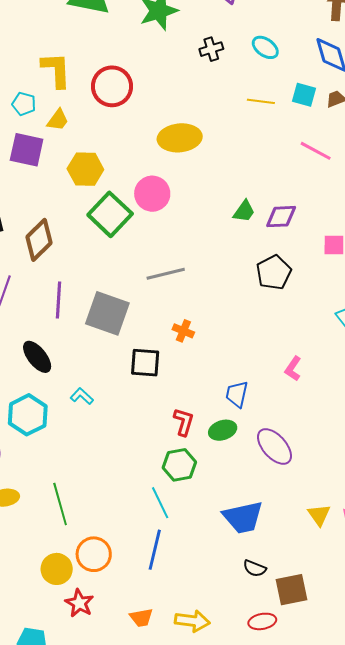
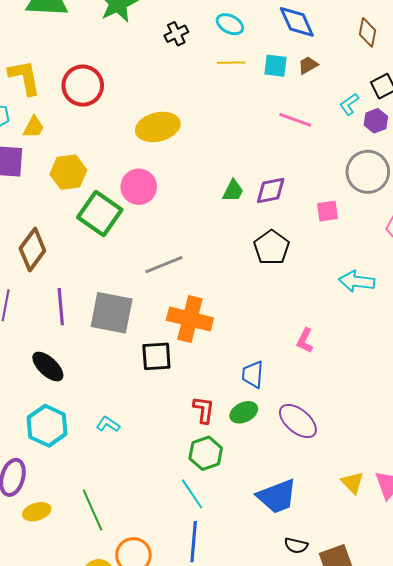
yellow line: (261, 101) -> (231, 63), moved
orange cross: (183, 331) -> (190, 319), size x2.0
cyan L-shape: (82, 396) -> (108, 424), moved

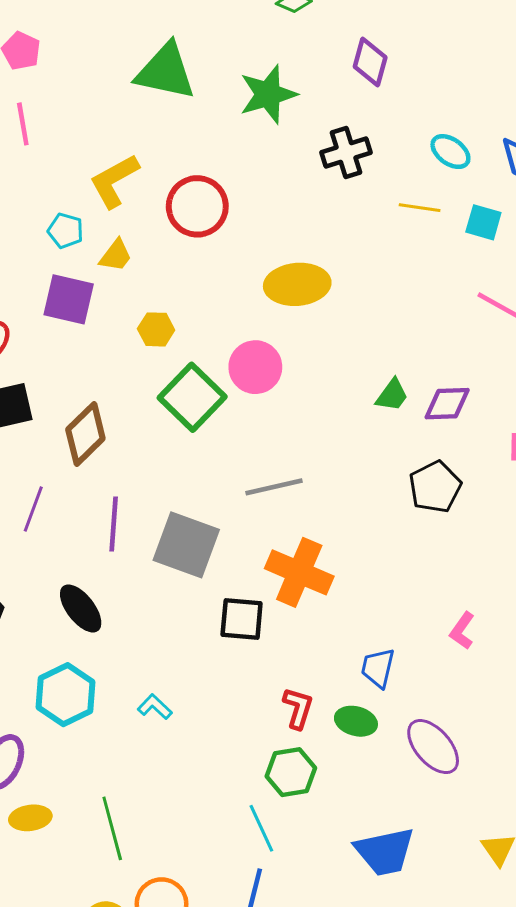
cyan ellipse: (230, 24) -> (450, 152), moved
black cross: (176, 34) -> (346, 153), size x1.4
yellow L-shape: (25, 77) -> (114, 181), turned -117
yellow hexagon: (68, 172) -> (156, 329), size x0.7
green ellipse: (244, 412) -> (356, 721), turned 32

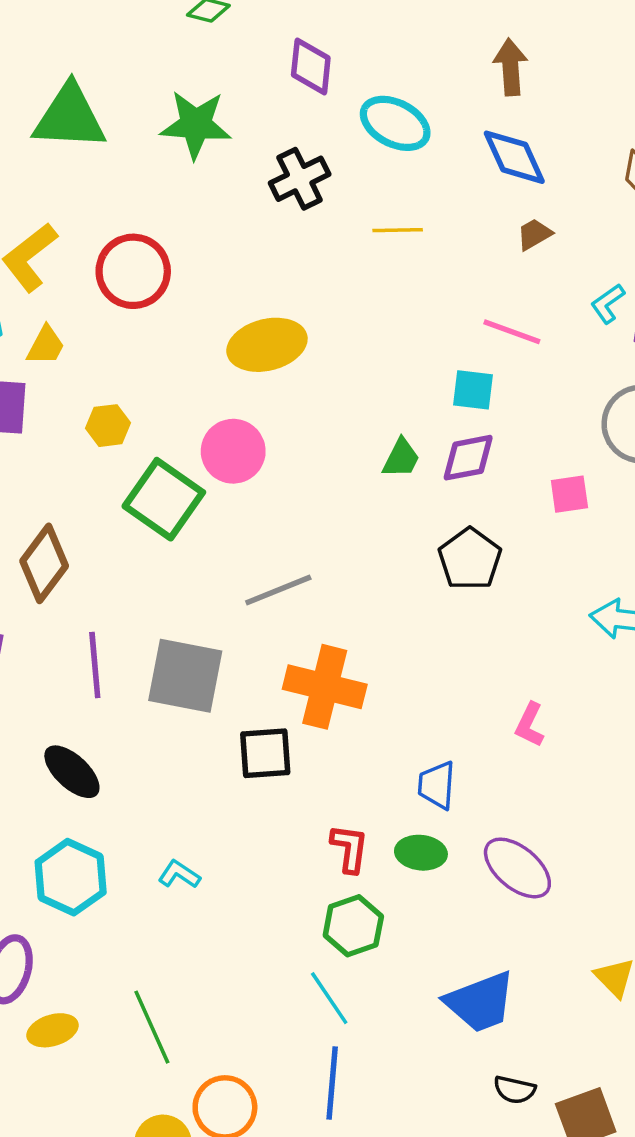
green star: (268, 94) -> (196, 125), turned 30
cyan ellipse: (450, 152) -> (395, 123), moved, size x1.4
cyan square: (483, 222) -> (473, 390), moved

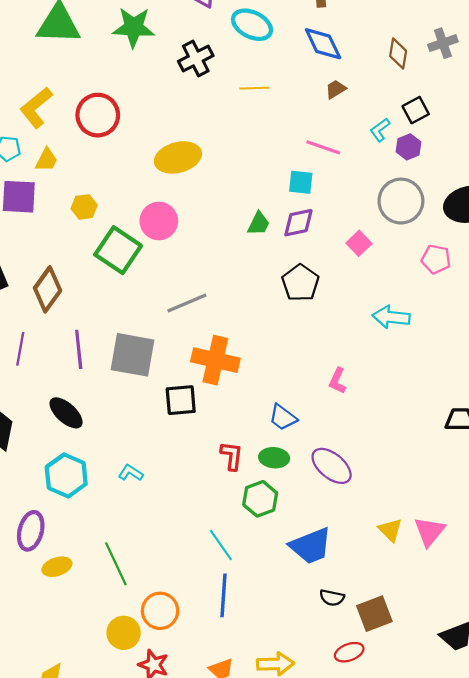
pink square: (569, 494) -> (359, 243), turned -35
blue trapezoid: (437, 785) -> (283, 417), turned -56
green hexagon: (353, 926) -> (260, 499), moved

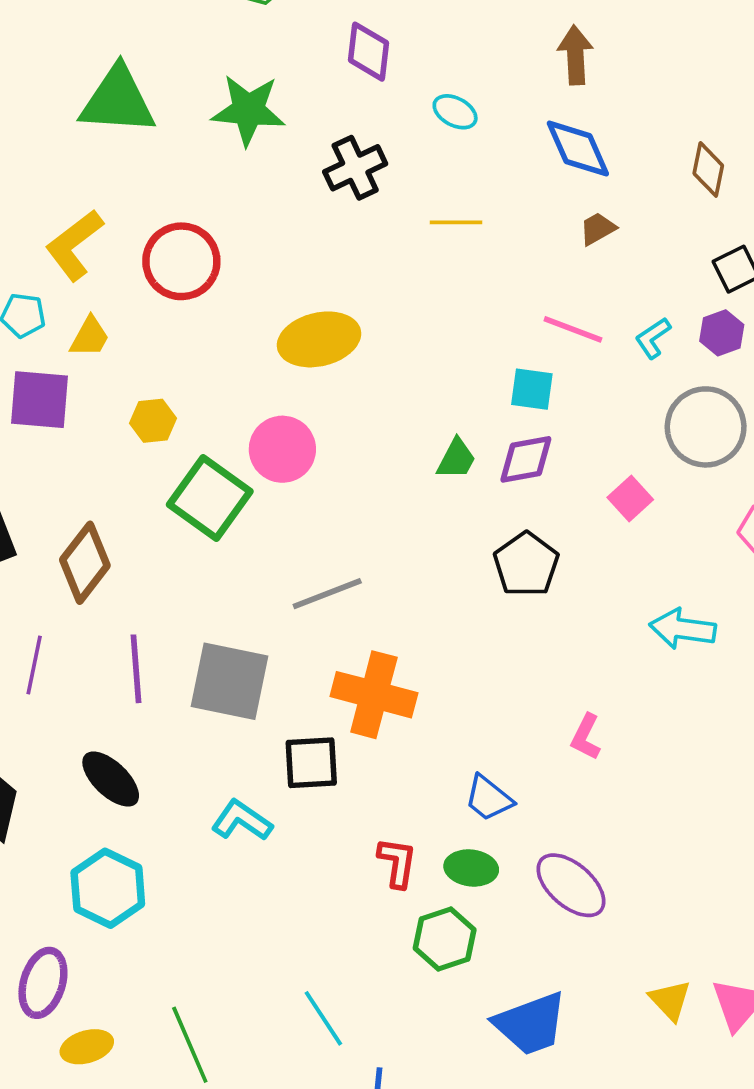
cyan ellipse: (252, 25) -> (455, 112), size x0.6
cyan L-shape: (380, 130) -> (653, 338), moved
cyan L-shape: (131, 473) -> (242, 820), moved, size x1.4
cyan line: (221, 545) -> (323, 1018), moved

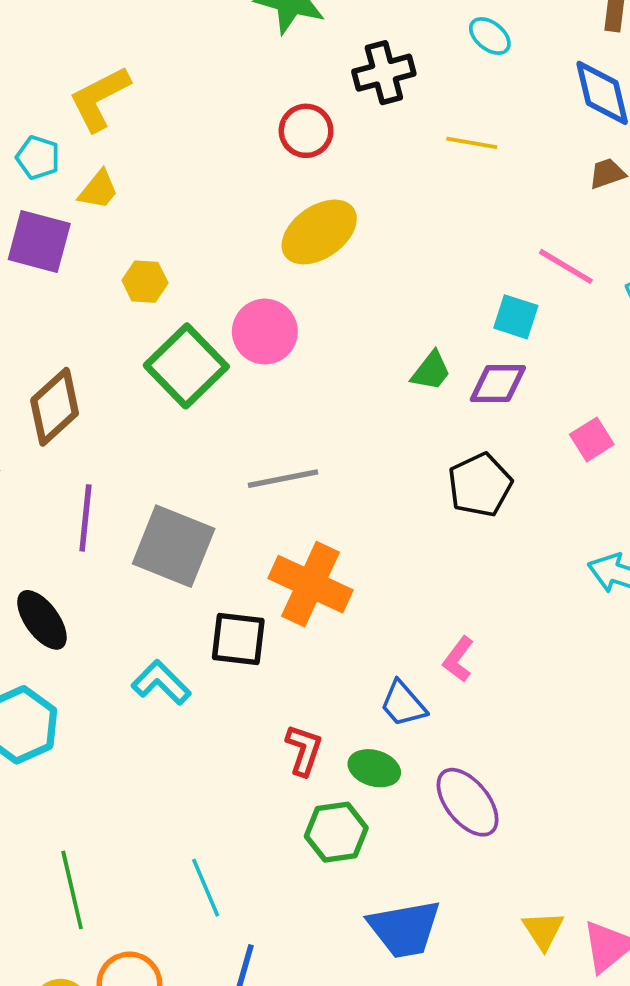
red circle: (181, 261) -> (306, 131), moved, size x0.7
yellow ellipse: (319, 339) -> (319, 232), turned -32
pink L-shape: (586, 737) -> (458, 659), moved

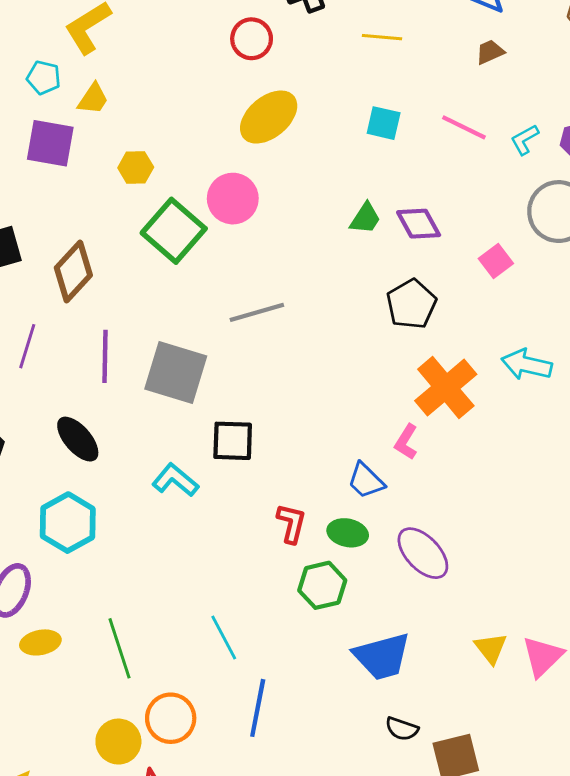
cyan square: (516, 317) -> (384, 123), moved
purple diamond: (498, 384) -> (419, 224), turned 66
orange cross: (310, 584) -> (446, 387), moved, turned 30

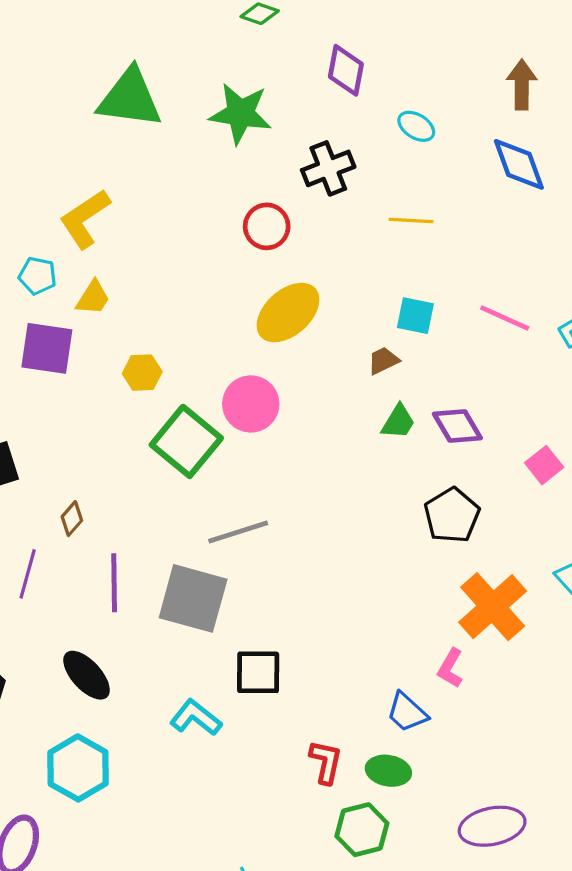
brown trapezoid: (490, 52) -> (383, 361), moved
brown diamond: (73, 271) -> (72, 519), moved, size x0.5
gray line: (257, 312) -> (238, 532), moved
purple ellipse: (423, 553) -> (492, 826), moved, turned -56

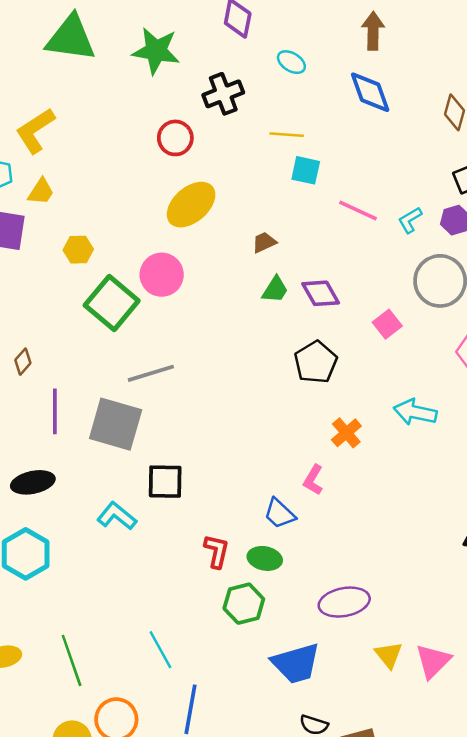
cyan square: (415, 316) -> (306, 170), moved
orange cross: (493, 607) -> (346, 433), size x0.6
black ellipse: (87, 675) -> (33, 482), turned -60

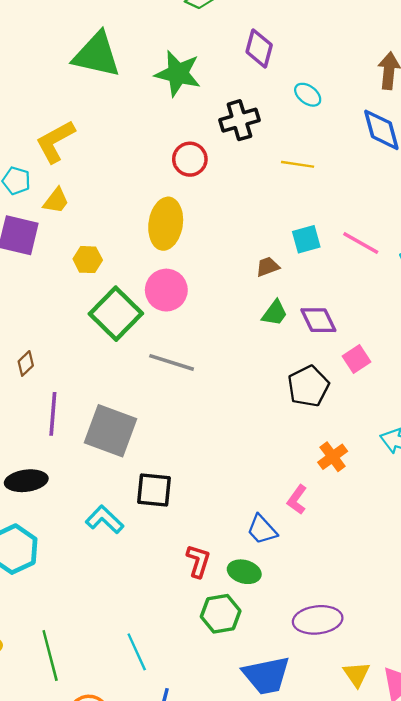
cyan square: (306, 170) -> (306, 239), moved, turned -32
yellow ellipse: (191, 205) -> (166, 224), moved, turned -45
pink square: (387, 324) -> (356, 359), moved
gray line: (151, 373) -> (172, 362), moved, turned 30

